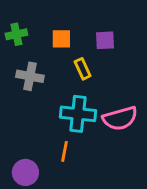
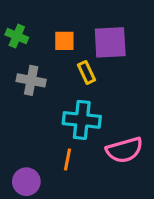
green cross: (16, 34) -> (17, 36), turned 35
purple square: (105, 40) -> (110, 42), size x1.6
pink semicircle: (120, 118) -> (124, 150), moved

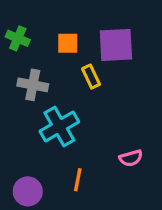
cyan cross: (82, 120) -> (59, 126), moved, turned -36
pink semicircle: (124, 150) -> (131, 158), size x0.6
orange line: (68, 159) -> (78, 180), moved

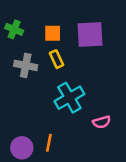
yellow rectangle: (91, 77) -> (57, 59), moved
cyan cross: (59, 126) -> (69, 98), moved
orange line: (78, 180) -> (49, 143), moved

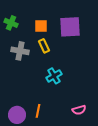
cyan cross: (69, 98) -> (54, 76), size x0.7
pink semicircle: (102, 122) -> (79, 110), moved

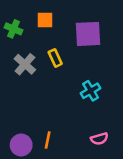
orange square: (41, 26) -> (45, 20), moved
gray cross: (20, 51) -> (25, 64), turned 30
cyan cross: (54, 76) -> (91, 91), moved

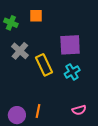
purple square: (88, 34) -> (70, 45), moved
yellow rectangle: (55, 58) -> (44, 65), moved, size x1.5

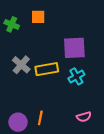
gray cross: (20, 51) -> (21, 65), moved
yellow rectangle: (44, 65) -> (47, 69), turned -75

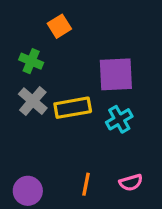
orange square: (38, 17) -> (59, 26), turned -32
green cross: (12, 24) -> (31, 61), moved
orange line: (40, 118) -> (86, 184), moved

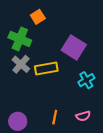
green cross: (31, 61) -> (20, 39), size x1.5
purple square: (116, 74) -> (74, 47), turned 35
cyan cross: (119, 119) -> (86, 80), moved

